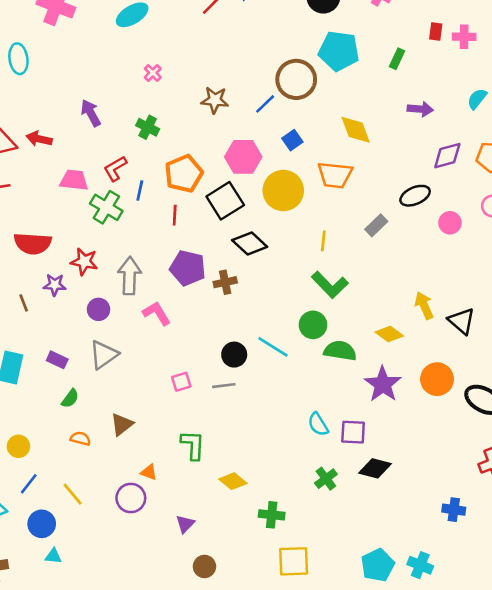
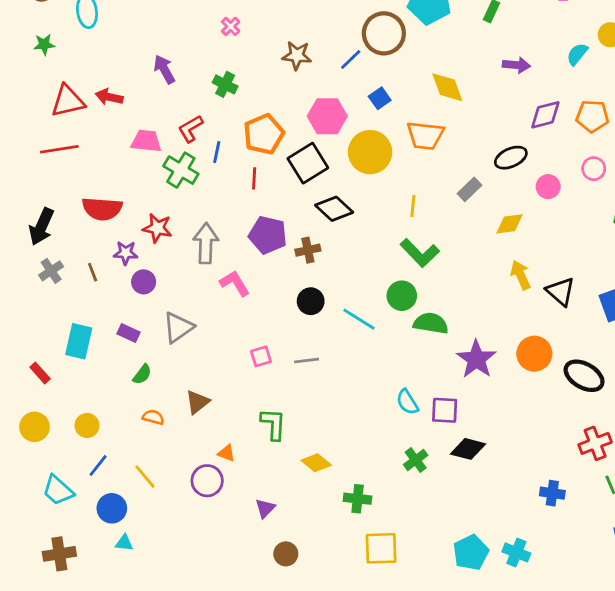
purple circle: (99, 309) -> (144, 282), moved
yellow diamond: (389, 334) -> (509, 224), moved, turned -44
black circle: (234, 355) -> (311, 301), moved

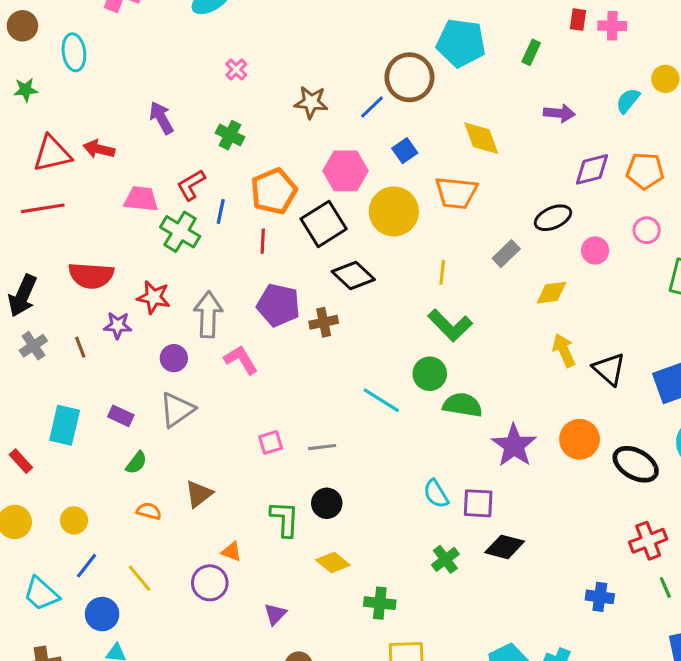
purple circle: (144, 282) -> (174, 358), moved
black circle: (311, 301) -> (327, 503), moved

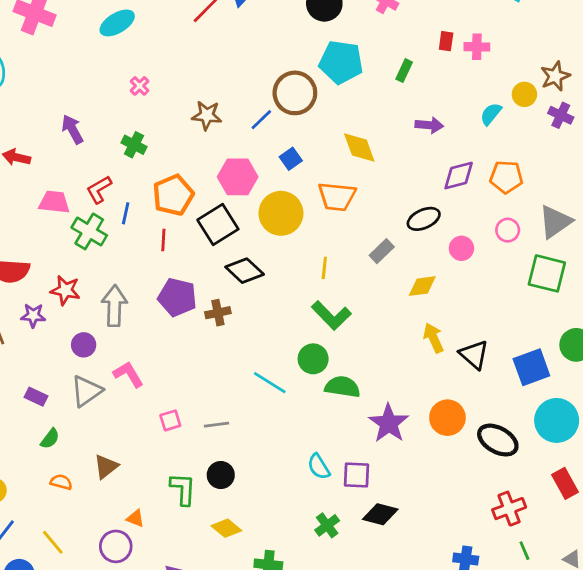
pink L-shape: (241, 360) -> (128, 374), moved

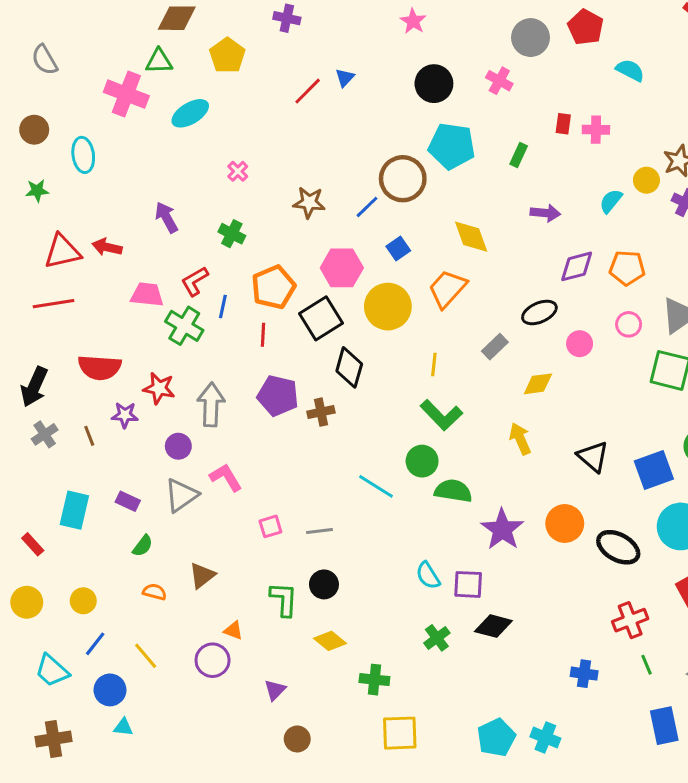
cyan ellipse: (117, 23) -> (190, 113), moved
orange trapezoid: (337, 197) -> (447, 289), turned 126
black diamond: (245, 271) -> (349, 367), turned 63
yellow arrow: (433, 338) -> (520, 439), moved

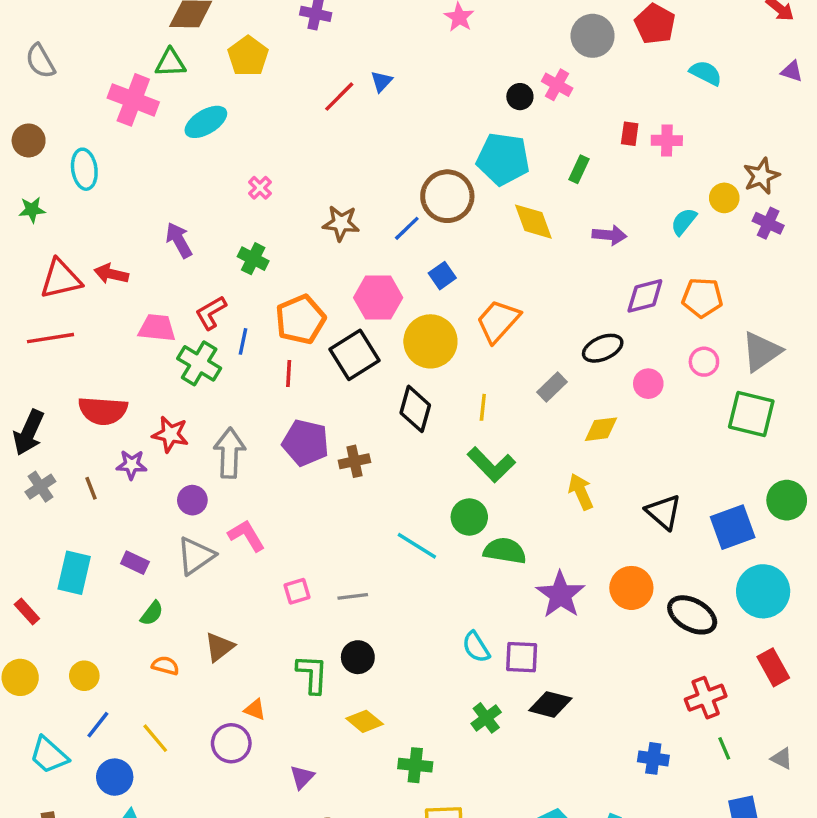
black circle: (434, 84) -> (520, 97), moved, size x0.6
yellow diamond: (471, 237) -> (533, 222), moved
black diamond: (349, 367) -> (415, 409), moved

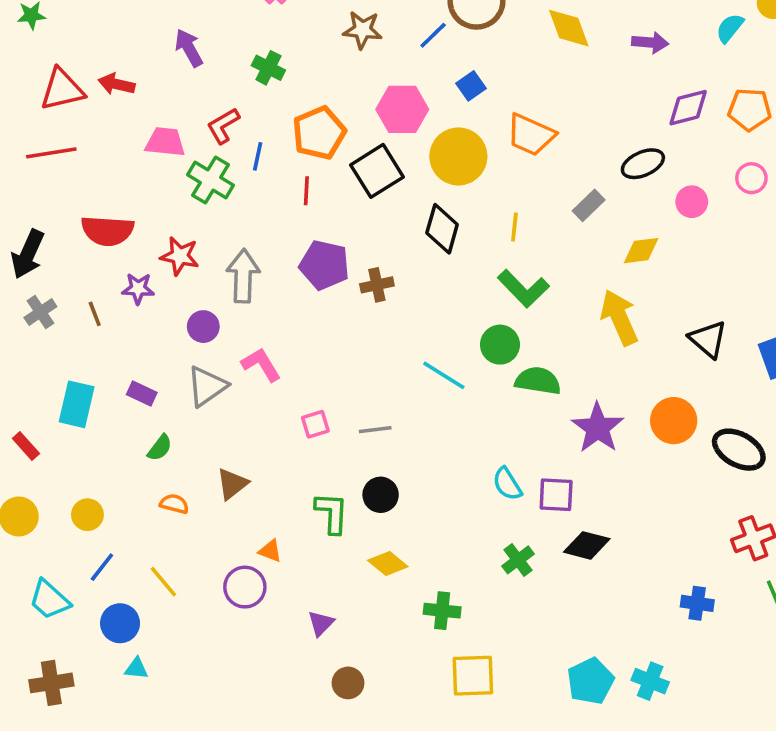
orange trapezoid: (498, 321) -> (531, 135), turned -108
yellow arrow: (581, 492) -> (619, 317), size x1.4

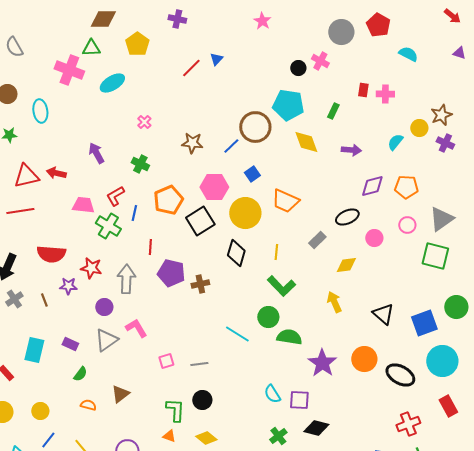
red line: (306, 191) -> (150, 247), moved
yellow arrow: (619, 317) -> (334, 302), size x0.7
orange triangle: (270, 551) -> (169, 436), moved

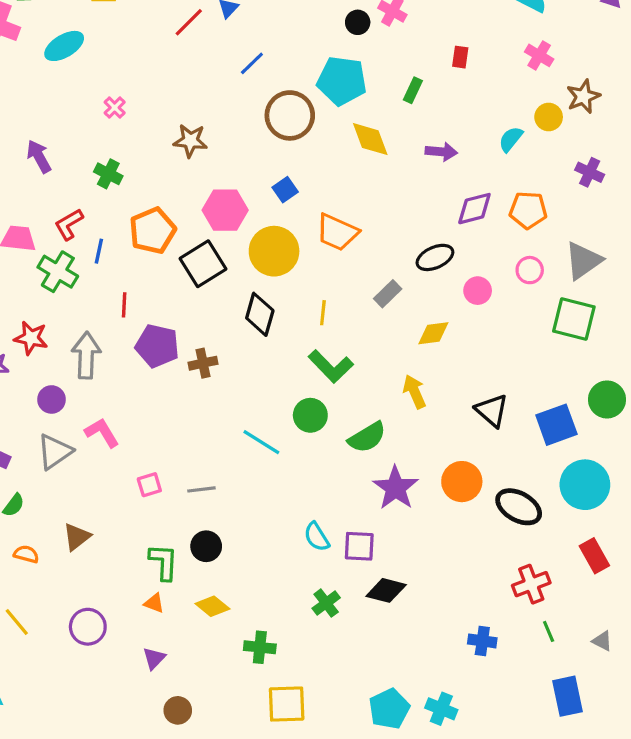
pink cross: (385, 94) -> (539, 55), moved, turned 30
purple cross: (445, 143) -> (590, 172), moved
blue line: (231, 146) -> (252, 63), moved
green semicircle: (289, 337) -> (367, 437), moved, turned 140

